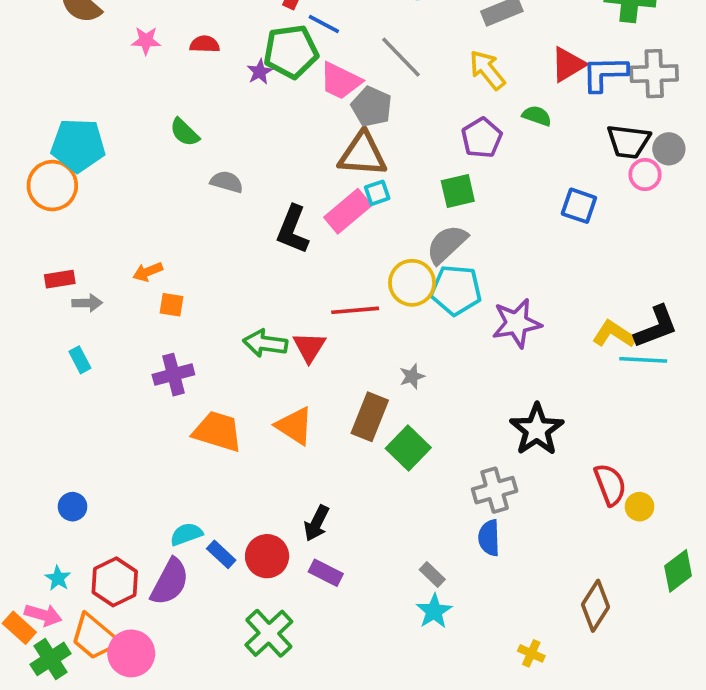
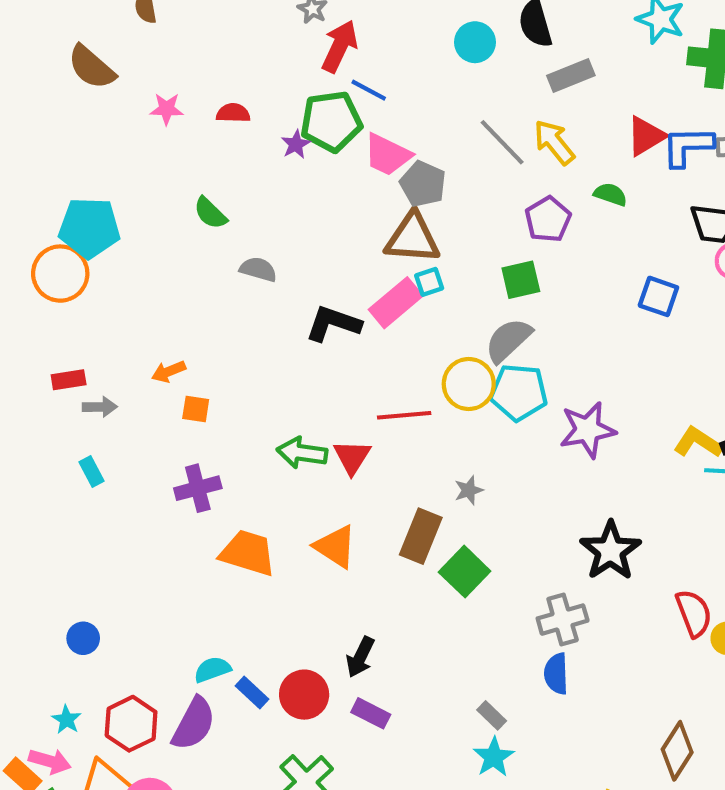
gray line: (401, 57) -> (502, 142), moved
black L-shape: (293, 230) -> (333, 324), turned 87

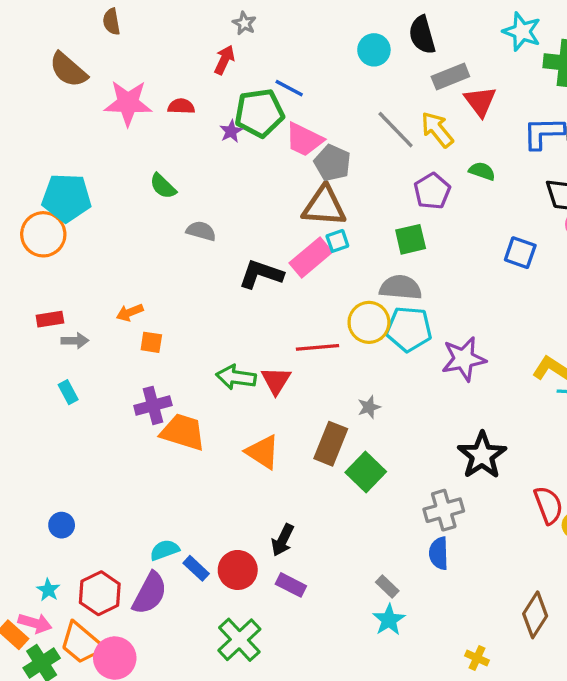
red arrow: (340, 46) -> (224, 60), moved, size x0.7
pink star: (167, 109) -> (128, 103), size x1.8
red triangle: (646, 136) -> (480, 101), moved, turned -36
gray semicircle: (508, 340) -> (401, 287), turned 48
orange trapezoid: (248, 553) -> (183, 432), moved

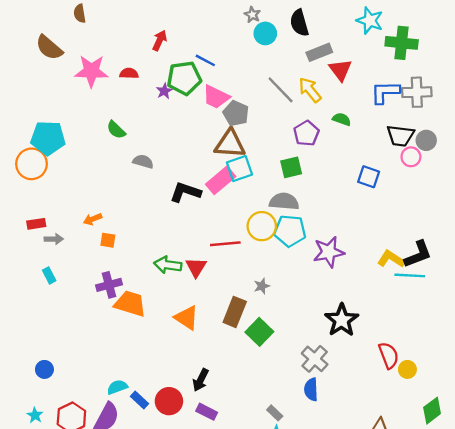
gray star: (244, 23) -> (252, 15), moved
cyan square: (337, 241) -> (239, 169), size x1.6
gray cross: (444, 510) -> (315, 359), turned -32

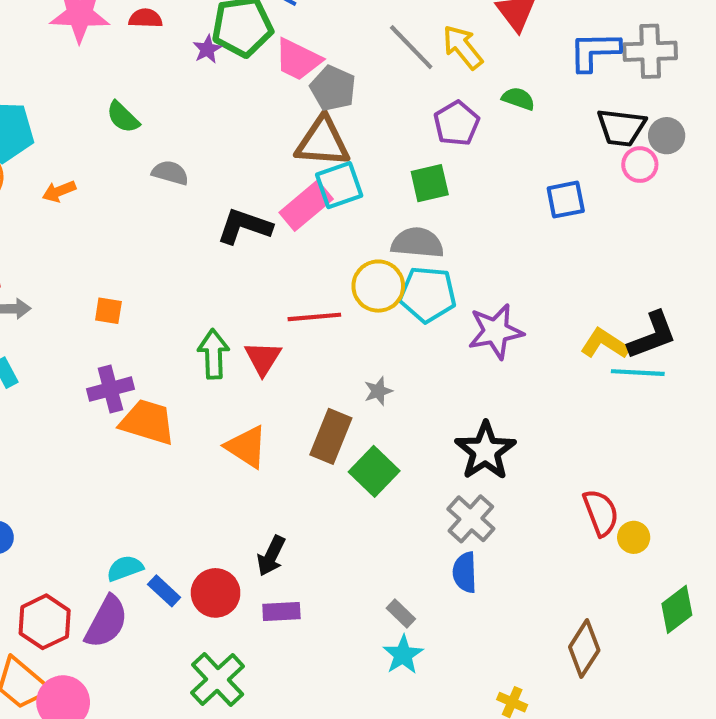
blue square: (369, 177) -> (566, 200), turned -30
orange arrow: (93, 219) -> (59, 191), moved
green arrow: (168, 265) -> (213, 354), turned 80
black star: (342, 320) -> (485, 451), moved
purple rectangle: (207, 412) -> (281, 611), turned -30

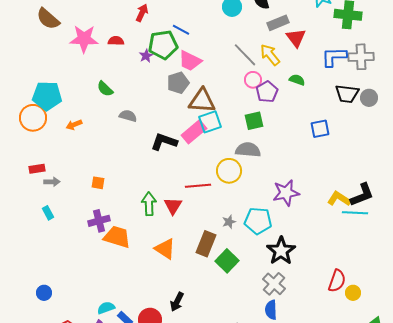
gray pentagon: (333, 88) -> (178, 83), moved, turned 30
pink circle: (640, 165) -> (253, 80), moved
cyan pentagon: (428, 294) -> (258, 221), moved
red semicircle: (601, 513) -> (337, 281), turned 40

